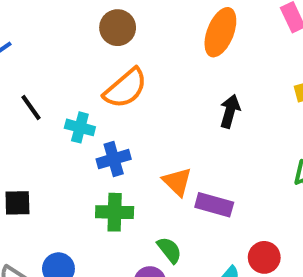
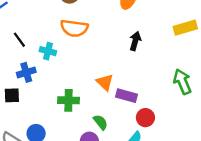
orange semicircle: (125, 88) -> (74, 28), turned 48
blue cross: (114, 159) -> (26, 72), moved
red circle: (264, 257) -> (145, 118), moved

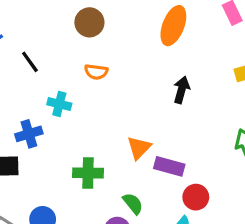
orange semicircle: (74, 28) -> (96, 72), size x0.6
black line: (19, 40) -> (30, 62), moved
orange triangle: (105, 82) -> (139, 148), turned 30

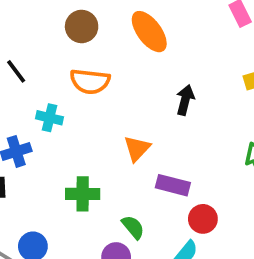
orange ellipse: (173, 26) -> (149, 32), moved, turned -57
orange semicircle: (96, 72) -> (90, 81), size x1.5
orange triangle: (139, 148) -> (137, 148), moved

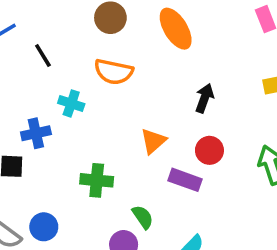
red circle: (203, 219) -> (209, 150), moved

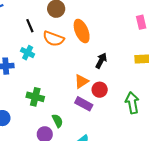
orange ellipse: (176, 29) -> (82, 31), moved
black line: (43, 56) -> (30, 26), moved
orange triangle: (153, 141) -> (81, 81), moved

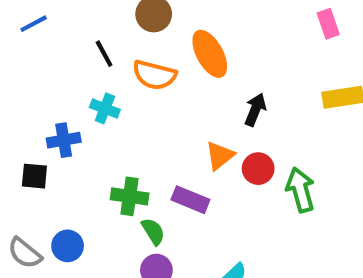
green arrow: (132, 103) -> (300, 190), moved
purple rectangle: (84, 104) -> (190, 200), moved
green semicircle: (57, 121) -> (153, 231), moved

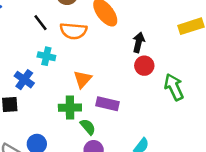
blue cross: (64, 140) -> (24, 80), turned -36
orange triangle: (220, 156) -> (83, 79), moved
red circle: (258, 169) -> (144, 66), moved

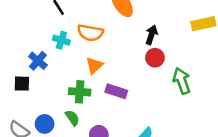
orange semicircle: (73, 31) -> (90, 33), moved
green semicircle: (88, 127) -> (72, 118), moved

